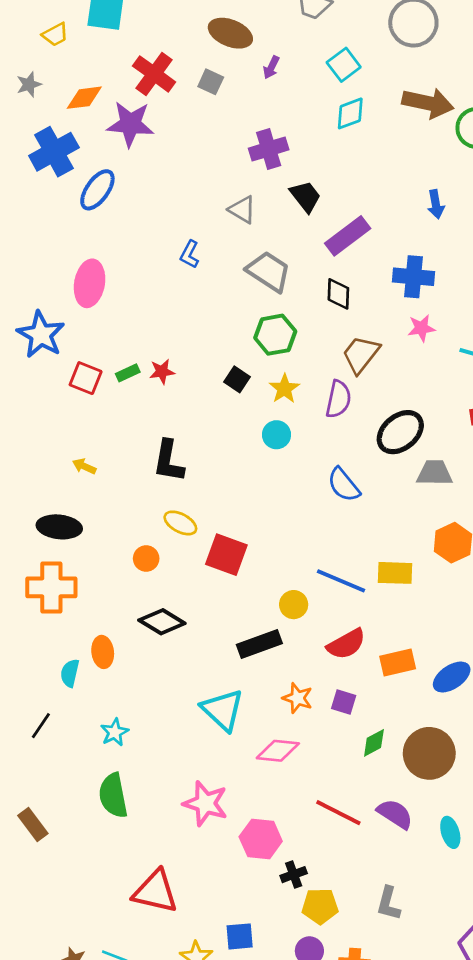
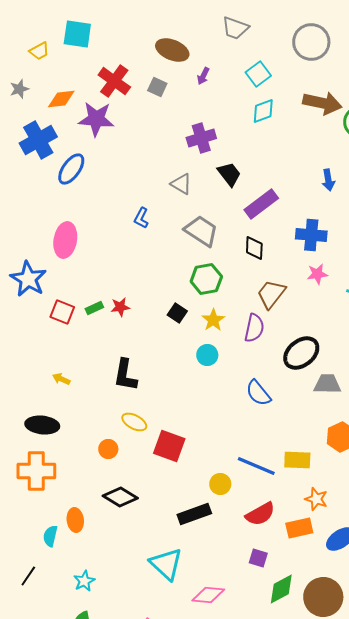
orange star: (298, 698) -> (316, 499), moved
green diamond: (374, 743) -> (281, 589), size x1.4

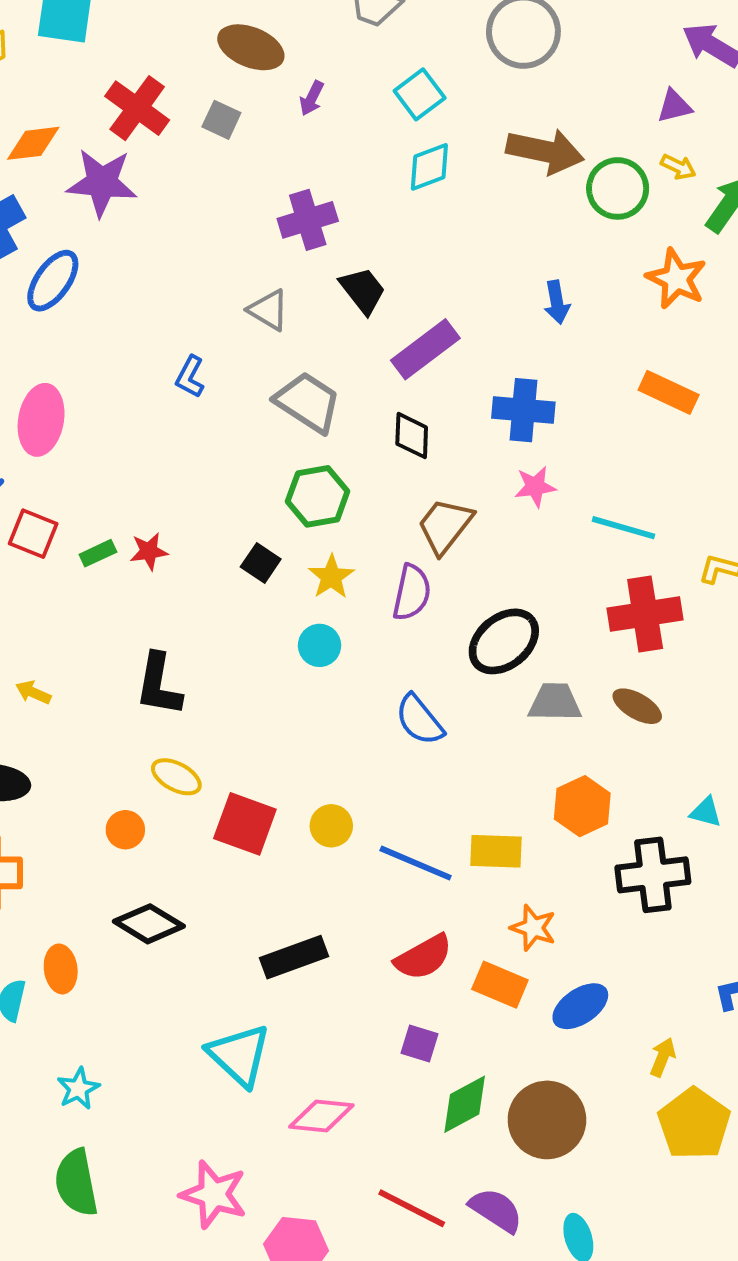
red square: (62, 312) -> (33, 534), moved
yellow circle: (220, 484) -> (331, 826), moved
orange rectangle: (299, 528) -> (500, 985), turned 36

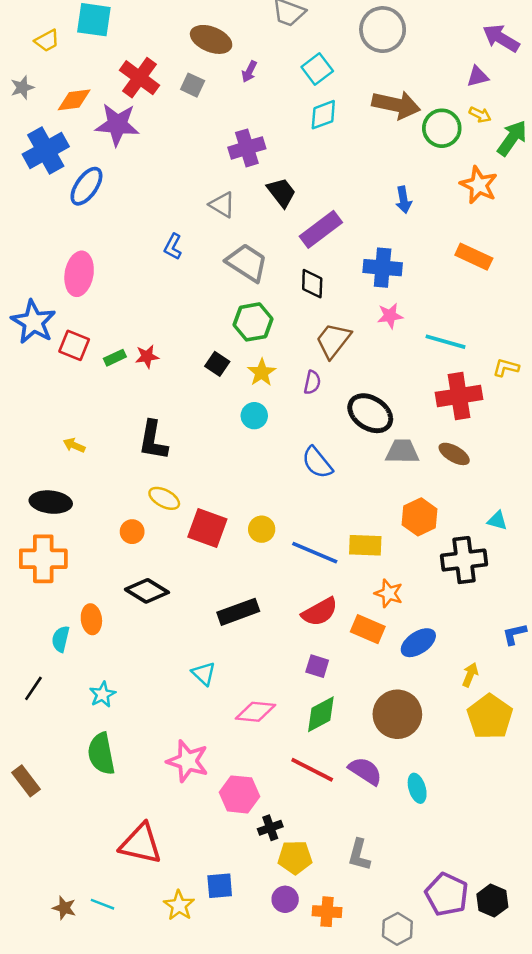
purple semicircle: (412, 592) -> (312, 382), size x0.7
black ellipse: (504, 641) -> (370, 413), turned 72
cyan triangle: (239, 1055) -> (204, 674), size x0.6
green diamond: (465, 1104) -> (321, 714), moved

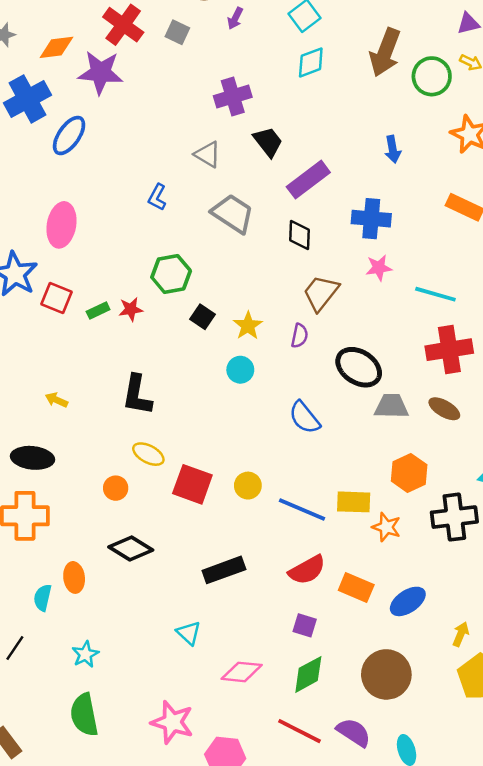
brown arrow: (396, 105) -> (385, 52), turned 99
green hexagon: (253, 322) -> (171, 274), moved
orange star: (389, 593) -> (386, 527), moved

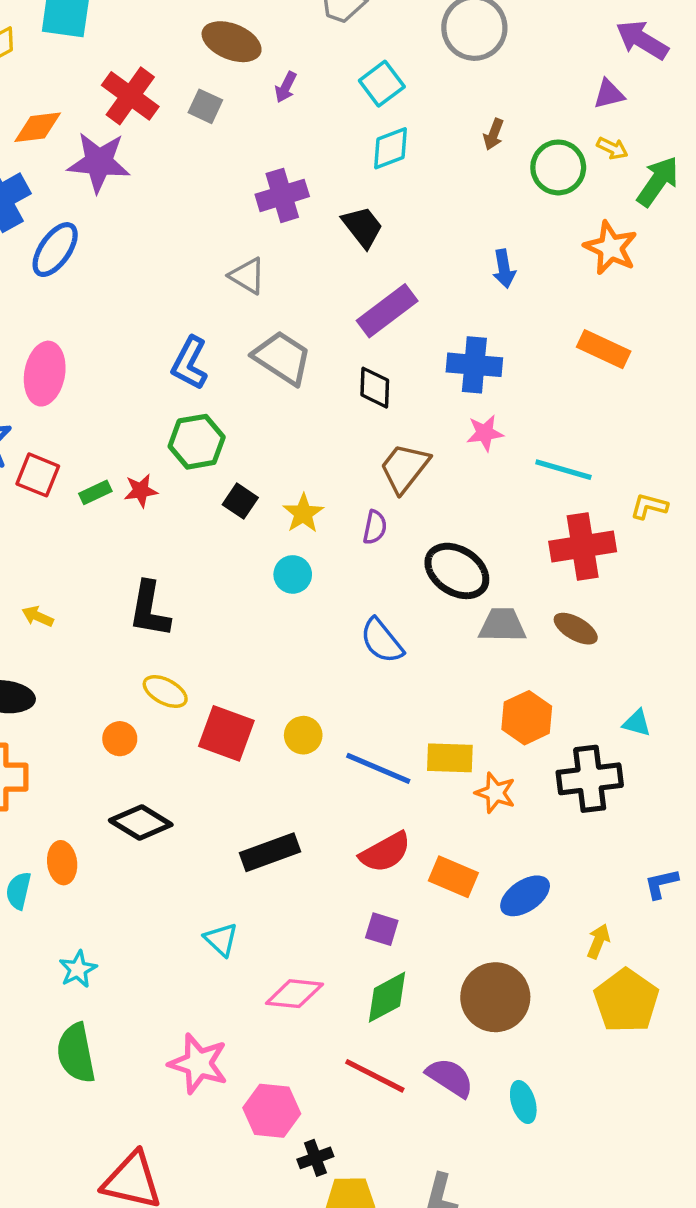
brown arrow: (385, 52) -> (494, 134), size x0.5
black trapezoid: (268, 142) -> (363, 227), moved
blue L-shape: (157, 197) -> (190, 363), moved, size x1.4

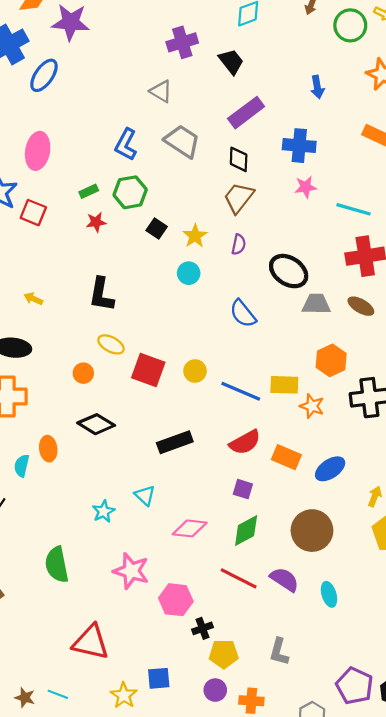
brown trapezoid: (404, 468) -> (239, 198), moved
green rectangle: (95, 492) -> (89, 191), moved
cyan star: (78, 969) -> (104, 511), moved

